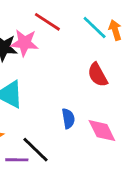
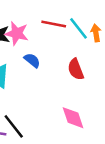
red line: (47, 22) -> (54, 24), moved, turned -30
blue semicircle: (68, 118) -> (32, 60), moved, turned -49

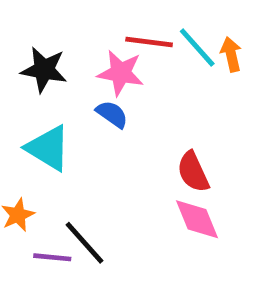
pink star: (17, 33) -> (121, 73), moved
red semicircle: (76, 69) -> (193, 172), moved

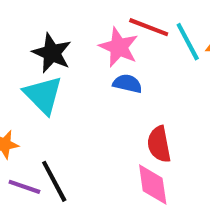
black star: (44, 70) -> (52, 53), moved
blue semicircle: (112, 114) -> (127, 84), moved, turned -36

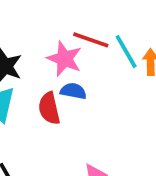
red semicircle: (159, 144) -> (49, 108), moved

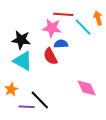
cyan line: (126, 52) -> (83, 27), moved

